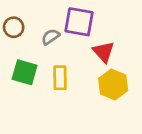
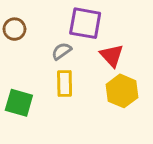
gray semicircle: (50, 37) -> (62, 51), moved
green square: (25, 72) -> (19, 103), moved

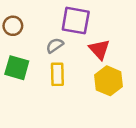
green square: (19, 103) -> (17, 68), moved

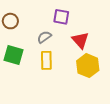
purple square: (76, 21) -> (61, 17), size x0.7

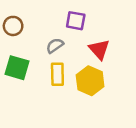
yellow hexagon: (88, 66) -> (90, 81), moved

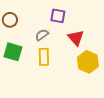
yellow hexagon: (90, 81) -> (88, 62), moved

